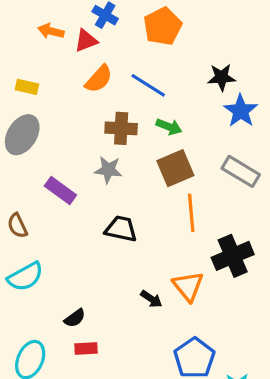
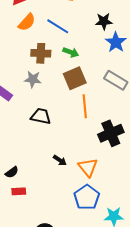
orange triangle: (188, 286) -> (88, 167), moved

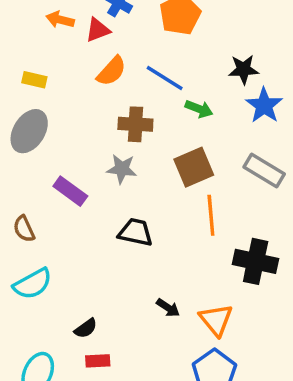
green arrow: (71, 52) -> (199, 109), moved
black cross: (111, 133) -> (256, 261), turned 35

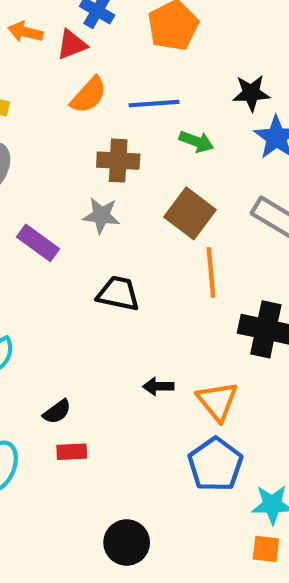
blue line: (165, 78) -> (154, 104), turned -36
brown square: (194, 167) -> (190, 213), turned -30
black arrow: (168, 308) -> (158, 386), turned 145

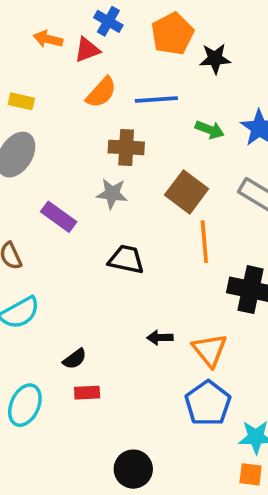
black star: (251, 93) -> (215, 59), moved
green arrow: (196, 142) -> (210, 130), moved

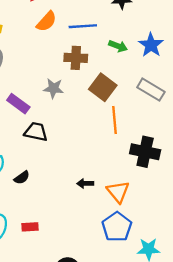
brown cross: (126, 147) -> (76, 58), moved
black trapezoid: (126, 259) -> (36, 132), moved
black semicircle: (75, 359) -> (22, 178), moved
red rectangle: (87, 393) -> (30, 227), moved

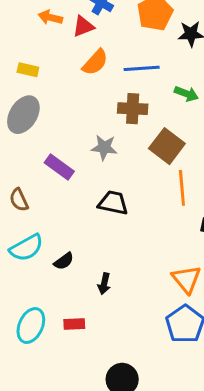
black trapezoid: (36, 132) -> (113, 203), moved
black arrow: (85, 183) -> (104, 284), moved, turned -77

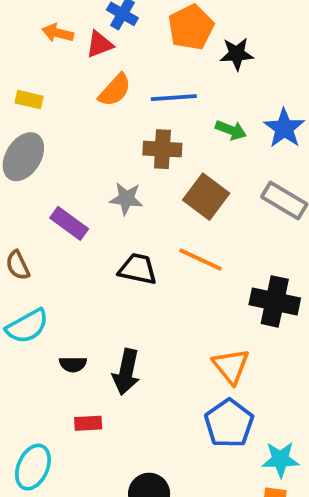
orange line: (182, 188) -> (200, 260), moved, turned -60
black semicircle: (64, 261) -> (73, 364), moved, turned 36
black arrow: (104, 284) -> (126, 372), size x1.6
cyan ellipse: (31, 326) -> (33, 467), moved

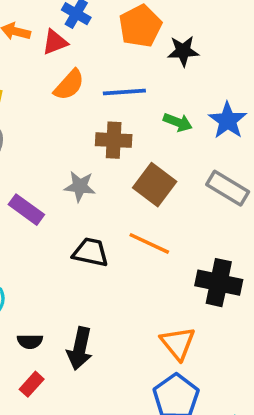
red rectangle: (88, 423) -> (32, 384), moved, turned -45

